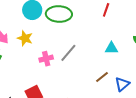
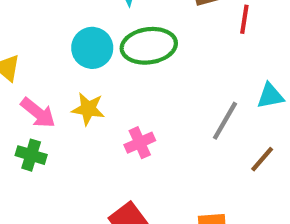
gray line: (68, 53) -> (225, 121), moved

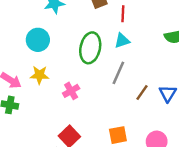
green ellipse: (149, 46) -> (90, 48), moved, turned -64
cyan triangle: (270, 96) -> (122, 41), moved

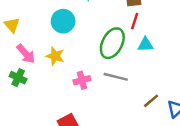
red line: (123, 14) -> (135, 21), moved
gray line: (118, 73) -> (116, 77), moved, turned 65

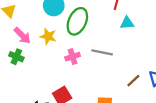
green ellipse: (112, 43) -> (77, 21), moved
brown line: (151, 101) -> (133, 81), moved

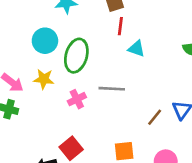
cyan triangle: (127, 23) -> (137, 49), turned 32

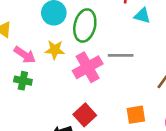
pink cross: (77, 99) -> (88, 67), size x1.6

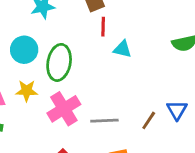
gray line: (121, 55) -> (104, 121), moved

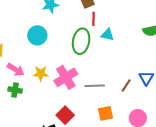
green ellipse: (59, 62) -> (81, 41), moved
yellow star: (27, 91) -> (41, 73), moved

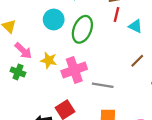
cyan triangle: (107, 35) -> (135, 26), moved
green ellipse: (81, 41) -> (82, 29), moved
brown line: (126, 85) -> (137, 61), moved

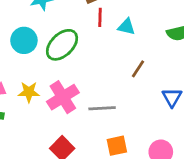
green ellipse: (82, 29) -> (62, 45), turned 36

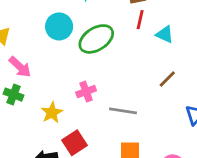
yellow star: (29, 92) -> (52, 113), moved, turned 30
pink cross: (63, 97) -> (86, 92), size x0.6

